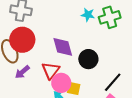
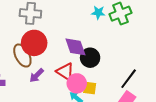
black circle: (88, 59) -> (90, 58), moved
red triangle: (51, 70) -> (65, 72), turned -30

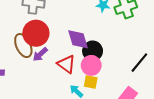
purple arrow: (37, 75) -> (40, 54), moved
black line: (129, 79) -> (139, 63), moved
pink circle: (77, 83) -> (91, 65), moved

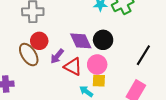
red circle: (36, 33) -> (39, 41), size x0.7
black circle: (93, 51) -> (103, 40), moved
purple arrow: (40, 54) -> (57, 56), moved

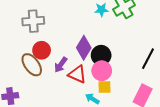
black circle: (103, 40) -> (101, 55), moved
purple diamond: (81, 41) -> (84, 48), turned 60

